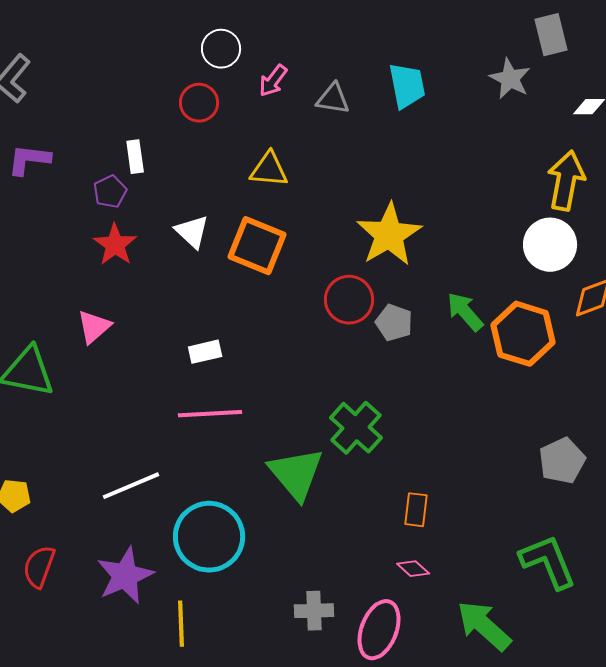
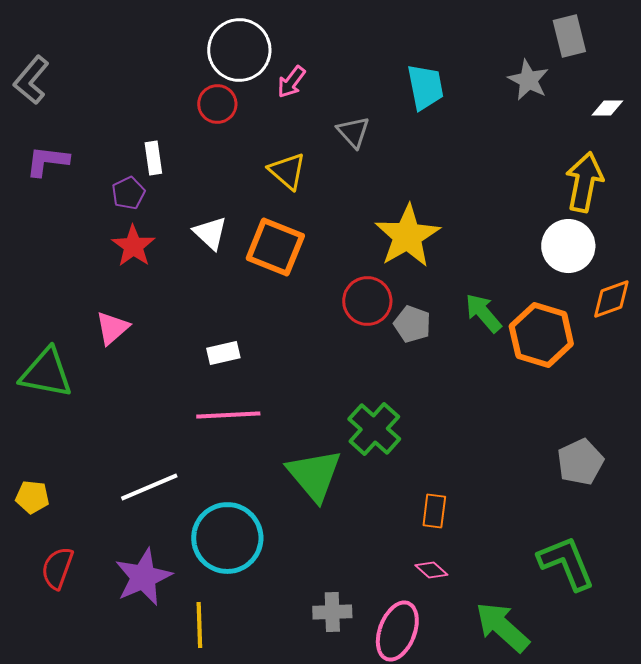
white circle: (221, 49) -> (239, 50), size x1.6
gray triangle: (333, 99) -> (353, 132), moved, turned 39
yellow triangle: (269, 170) -> (287, 171), turned 36

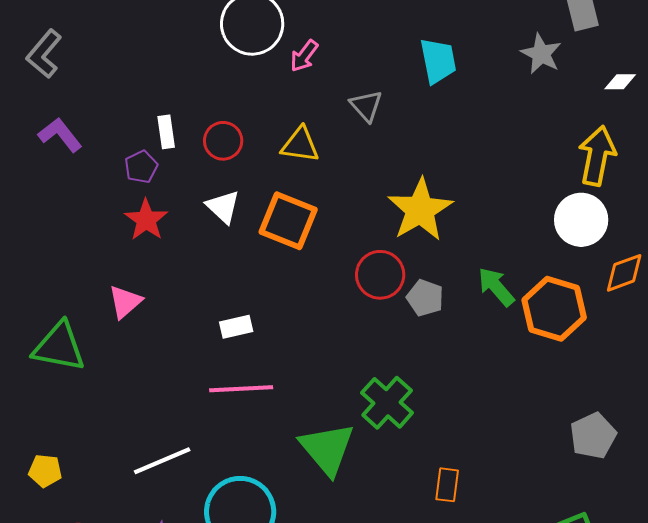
red circle: (217, 104) -> (223, 141), moved
purple L-shape: (47, 161) -> (60, 135), turned 45
yellow triangle: (287, 171) -> (300, 145), turned -33

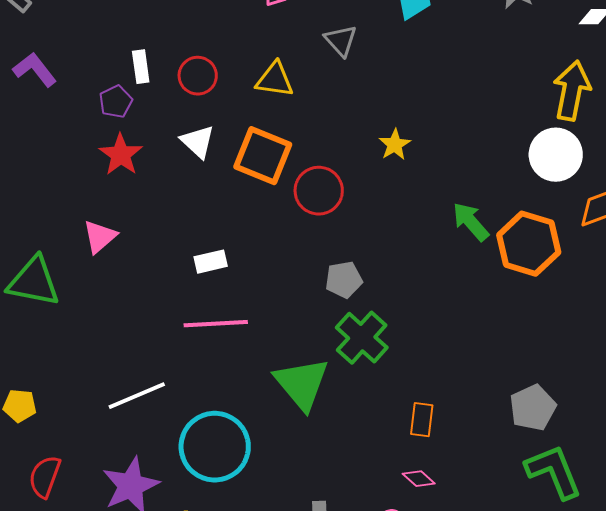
yellow star: (420, 210) -> (395, 145), size x0.5
red circle: (380, 275) -> (319, 191), moved
gray pentagon: (425, 298) -> (344, 280), moved, turned -30
gray pentagon: (593, 436) -> (533, 408), moved

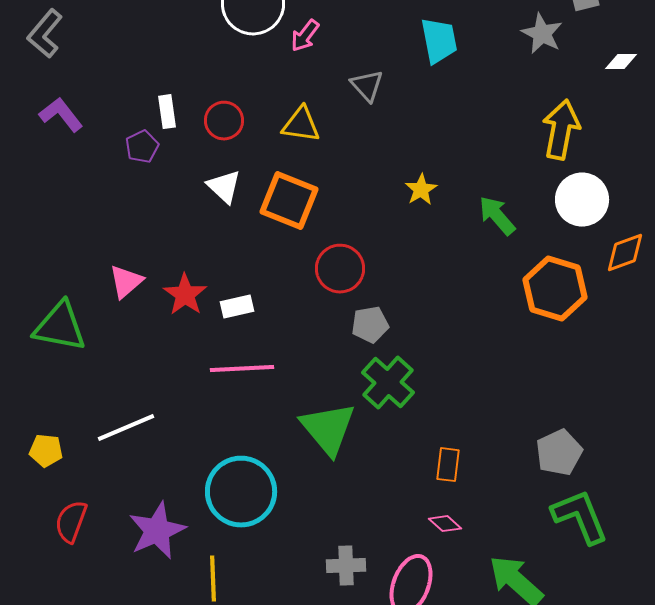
yellow arrow: (572, 91) -> (561, 130), moved
red star: (121, 155) -> (185, 295), moved
red circle: (319, 191) -> (340, 269), moved
green arrow: (471, 222) -> (497, 216), moved
white line: (137, 396) -> (126, 428), moved

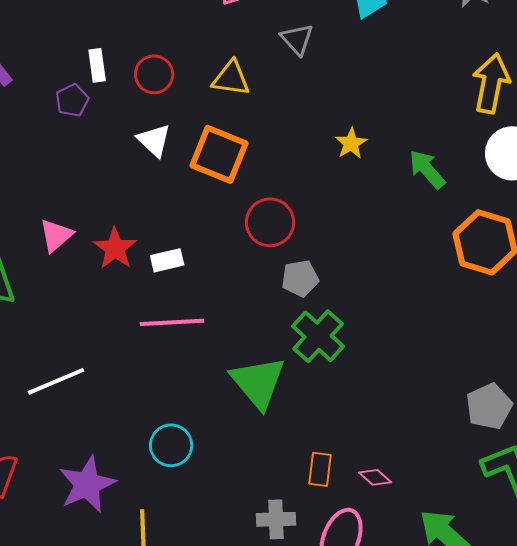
orange rectangle: (448, 465) -> (320, 469), moved
cyan circle: (241, 492) -> (171, 445), size x0.6

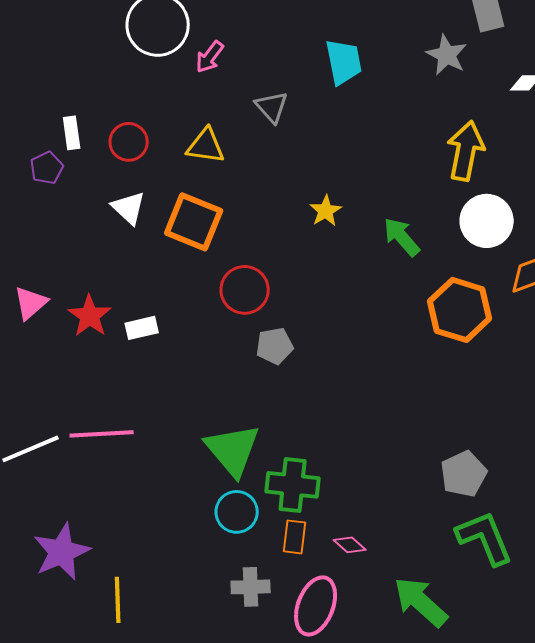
pink line: (172, 322) -> (102, 434), moved
green cross: (318, 336) -> (293, 485), moved, turned -36
cyan circle: (171, 445) -> (237, 512), moved

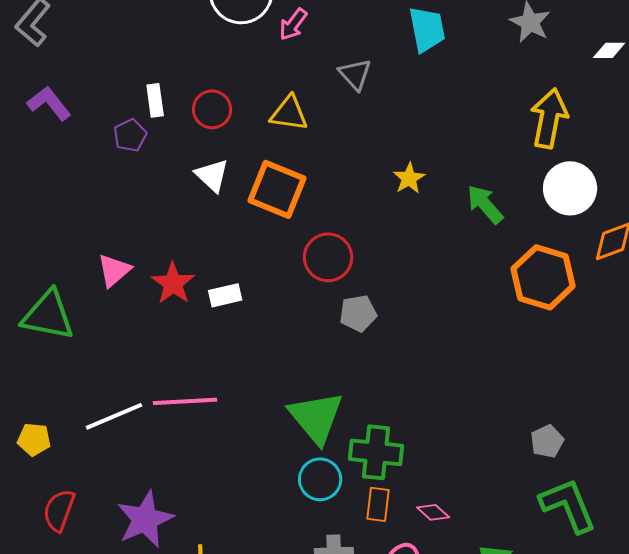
gray pentagon: (464, 474) -> (547, 441), size x0.7

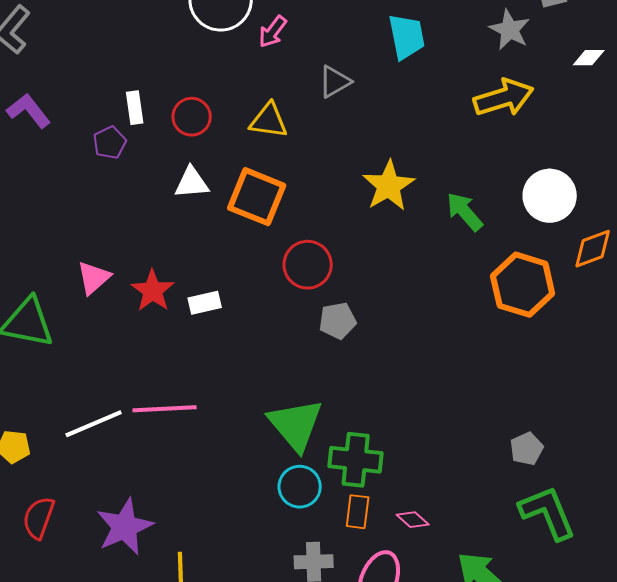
gray triangle: (355, 74) -> (335, 82), turned 42
yellow arrow: (549, 118) -> (504, 98), moved, turned 62
white triangle: (212, 175) -> (192, 183), turned -48
yellow star: (409, 178) -> (389, 186), size x1.6

